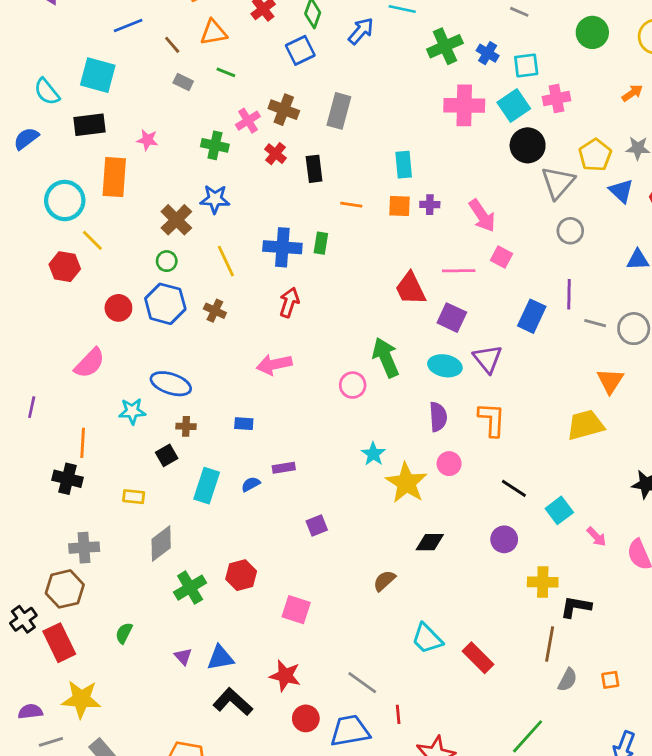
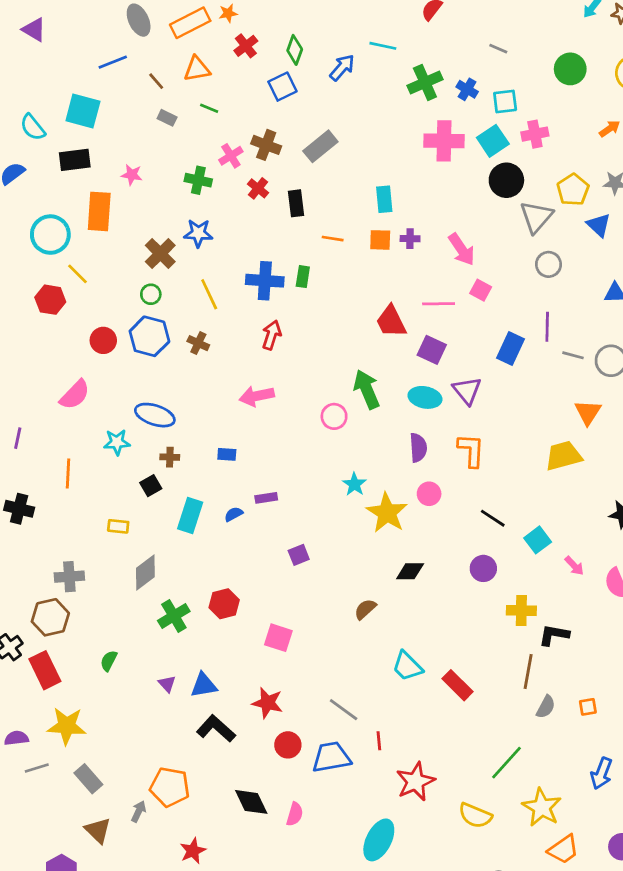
gray rectangle: (339, 111) -> (320, 146), turned 36
black cross: (67, 479) -> (19, 509), moved

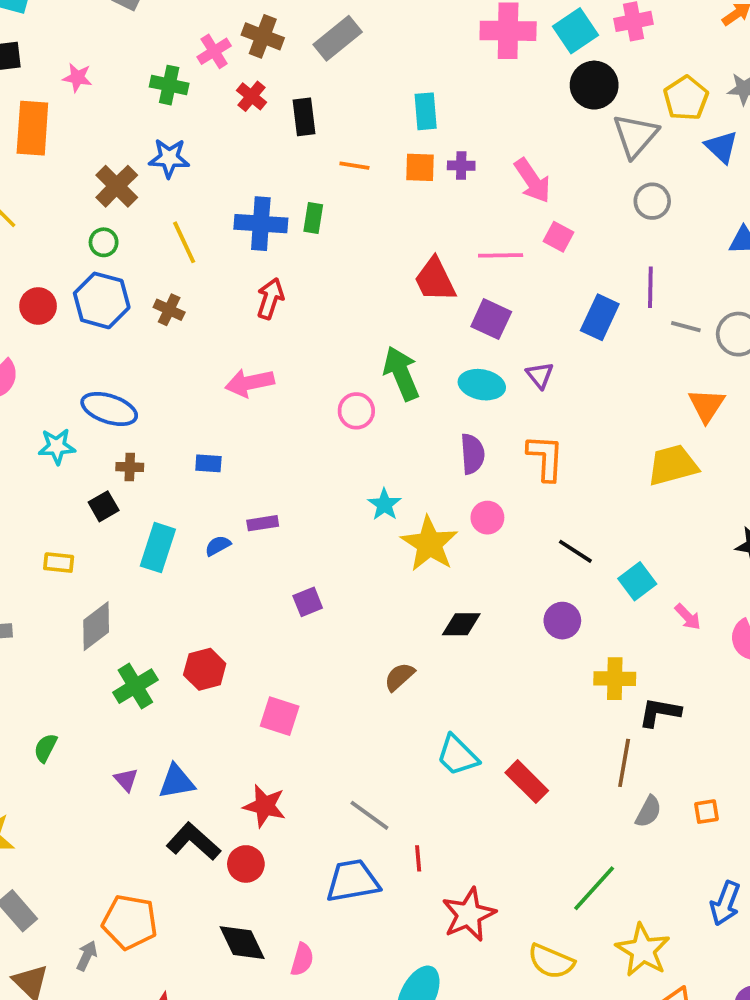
purple triangle: (467, 391) -> (540, 375), size x0.7
red circle: (288, 745) -> (246, 864), moved

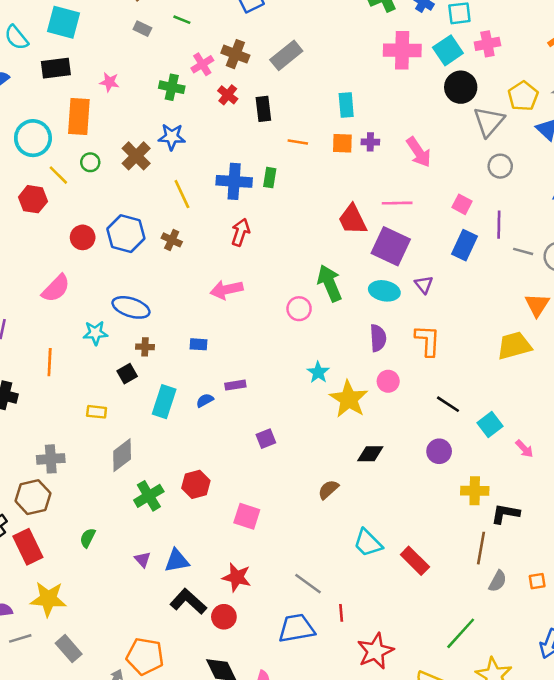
pink square: (559, 237) -> (462, 204), moved
green circle: (104, 242) -> (90, 162), moved
purple square: (491, 319) -> (391, 246), size x1.4

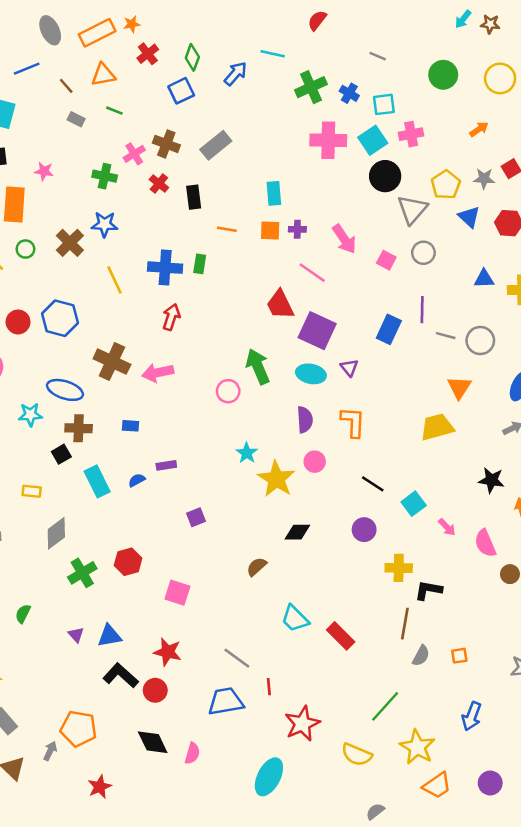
pink line: (397, 203) -> (312, 273), moved, turned 36
pink square: (462, 204) -> (386, 260), moved
brown cross: (172, 240) -> (112, 362), moved, size x1.8
brown cross: (145, 347) -> (79, 428), size x1.5
cyan rectangle: (164, 402) -> (97, 481), turned -44

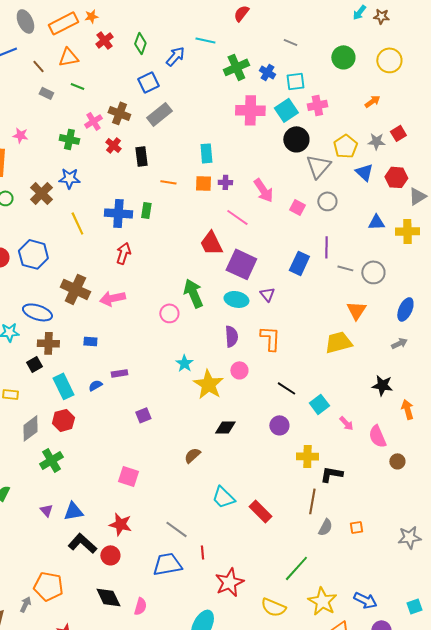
blue square: (181, 91) -> (148, 82), moved
red hexagon: (128, 562) -> (63, 420), moved
blue arrow: (472, 716) -> (365, 600), moved, turned -85

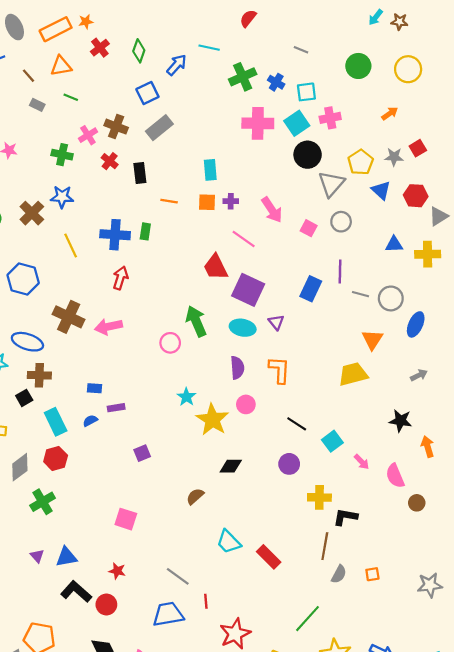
blue ellipse: (405, 309) -> (416, 324), moved
blue rectangle: (90, 341) -> (94, 388), moved
red star: (120, 524) -> (117, 571), size x0.7

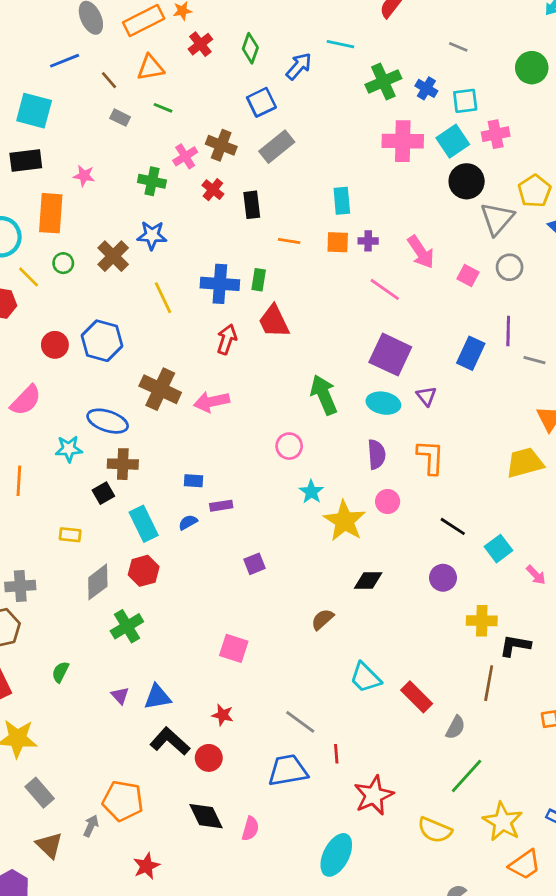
red trapezoid: (216, 267) -> (274, 321), moved
pink circle: (170, 343) -> (289, 446), moved
gray semicircle: (339, 574) -> (455, 727), moved

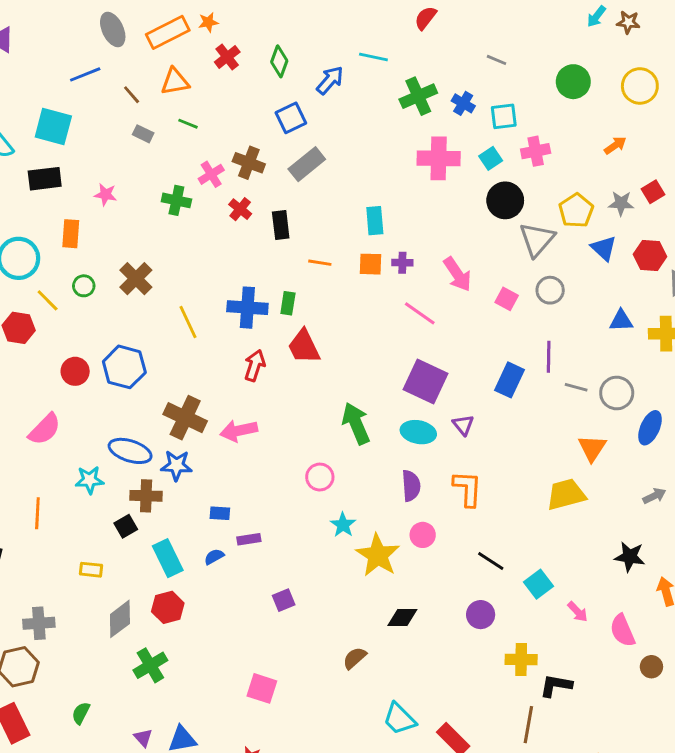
cyan square: (453, 141) -> (491, 158), size x0.7
orange rectangle: (51, 213) -> (71, 234), size x0.7
blue star: (152, 235) -> (176, 465), moved

